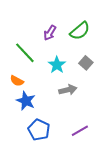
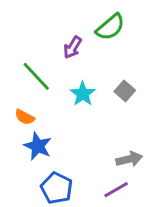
green semicircle: (80, 31) -> (110, 27), moved
gray arrow: (68, 90) -> (129, 159), moved

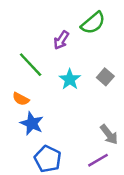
gray arrow: (129, 159) -> (109, 134), turned 65

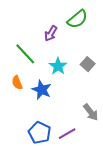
orange semicircle: (21, 99) -> (17, 83), turned 40
blue star: (32, 123) -> (42, 90), moved
purple line: (98, 160) -> (67, 134), moved

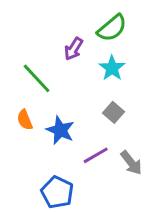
gray square: (88, 64) -> (113, 112), moved
cyan star: (58, 66) -> (112, 68), moved
purple line: (67, 134) -> (96, 155), moved

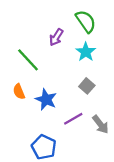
green semicircle: (112, 28) -> (86, 21), turned -85

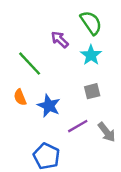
purple arrow: (56, 37) -> (60, 40), turned 102
gray square: (87, 86) -> (92, 91), turned 35

